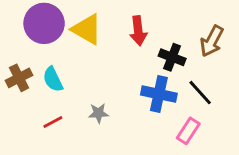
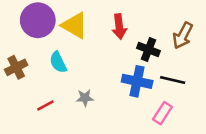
cyan semicircle: (53, 79) -> (58, 62), moved
black line: (200, 93) -> (173, 80), turned -35

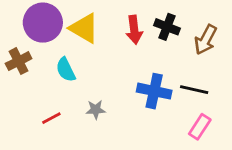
black cross: (148, 49) -> (167, 27), moved
brown cross: (16, 67) -> (19, 61), moved
pink rectangle: (162, 113) -> (200, 127), moved

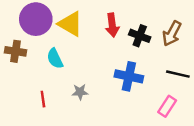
black cross: (167, 27) -> (140, 36), moved
brown cross: (19, 61) -> (15, 51), turned 36
black line: (194, 90) -> (178, 74), moved
red line: (51, 118) -> (43, 99), turned -70

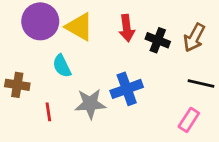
brown cross: (15, 51) -> (17, 85), moved
blue cross: (129, 76) -> (127, 89), moved, turned -32
gray star: (80, 92) -> (90, 104), size x1.6

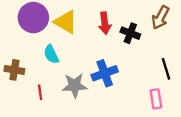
brown arrow: (194, 38) -> (160, 18), moved
black line: (201, 83) -> (166, 69), turned 60
pink rectangle: (189, 120) -> (156, 99), turned -42

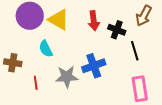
black line: (166, 69) -> (135, 51), moved
pink rectangle: (156, 99) -> (140, 89), size x1.4

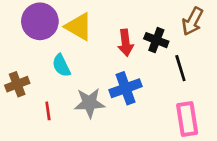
red arrow: (94, 21) -> (126, 43), moved
brown cross: (13, 63) -> (17, 84), turned -30

